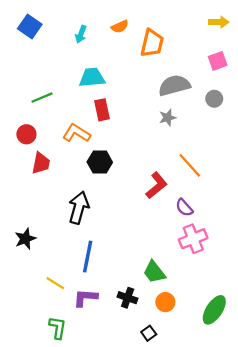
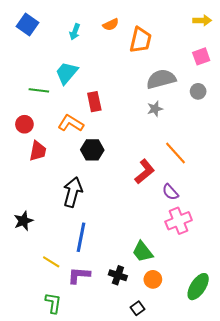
cyan trapezoid: (92, 78) -> (67, 73), moved, turned -45
green line: (42, 98) -> (39, 90), turned 30

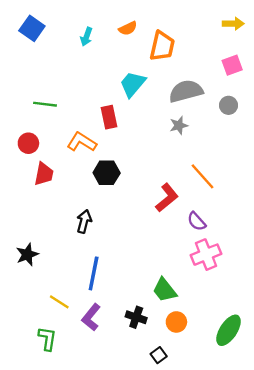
cyan trapezoid: (67, 73) -> (133, 84), moved
black arrow: (73, 192) -> (84, 221), size x0.7
purple L-shape: (79, 275) -> (91, 317), turned -55
green L-shape: (53, 303) -> (47, 339), moved

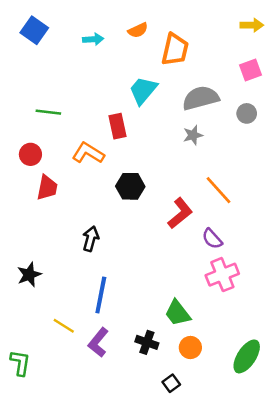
cyan arrow: (86, 37) -> (93, 39), turned -114
black hexagon: (107, 173) -> (130, 186), moved
green L-shape: (47, 339) -> (20, 363), moved

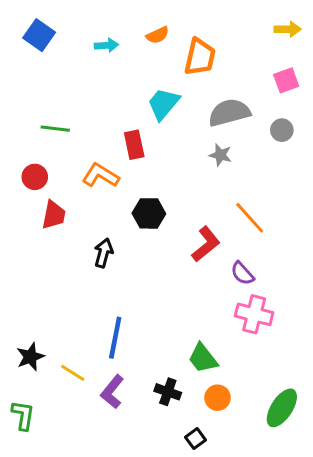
gray star: (193, 135) -> (220, 155), turned 30
black arrow: (91, 239) -> (103, 253), moved
black star: (29, 275) -> (30, 357), moved
pink cross: (222, 275) -> (254, 314), turned 36

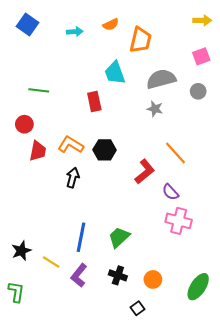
cyan trapezoid: (163, 104) -> (115, 73), turned -60
orange L-shape: (101, 175) -> (71, 145), moved
green trapezoid: (203, 358) -> (119, 237), moved, turned 85

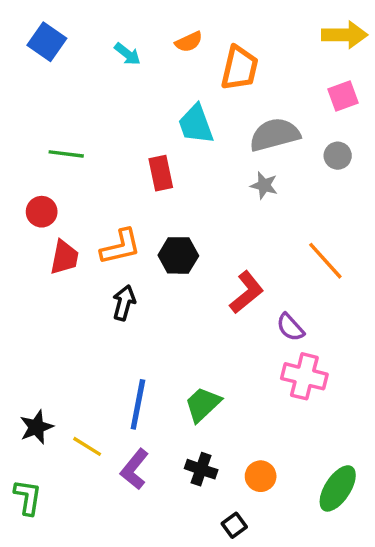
yellow arrow: (202, 20) -> (345, 35), size x1.4
cyan arrow: (75, 32) -> (127, 54), turned 42
orange L-shape: (71, 145) -> (120, 247), turned 135
orange line: (176, 153) -> (325, 261), moved

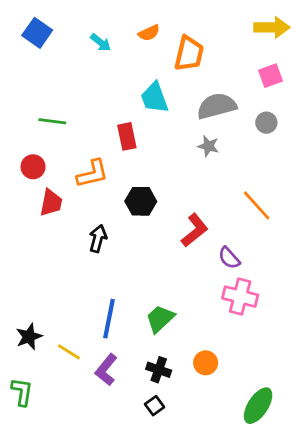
orange L-shape: (120, 247) -> (92, 174), moved
orange circle: (261, 476) -> (206, 363), moved
green ellipse: (338, 488) -> (258, 406), moved
black square: (234, 525) -> (155, 406), moved

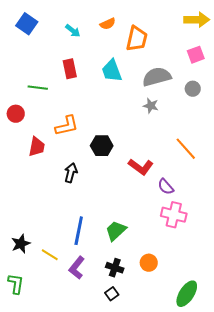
red rectangle: (127, 136) -> (70, 69), moved
red circle: (33, 167) -> (16, 114), moved
red L-shape: (195, 230) -> (141, 167), turned 75

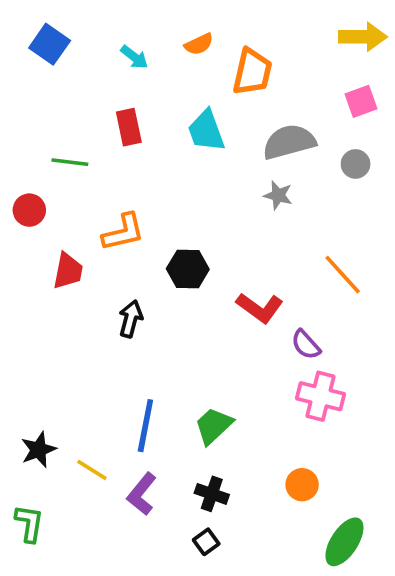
orange circle: (149, 263) -> (302, 485), moved

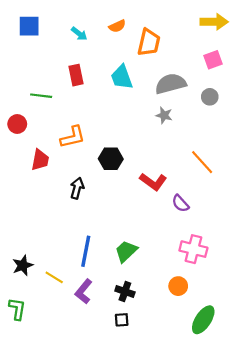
blue square: (50, 44) -> (29, 26), turned -35
pink cross: (320, 396) -> (193, 249), moved
black square: (206, 542) -> (122, 320), turned 32

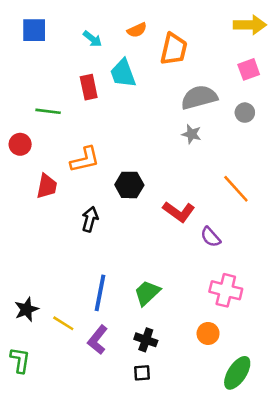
cyan trapezoid: (122, 77) -> (123, 73), moved

